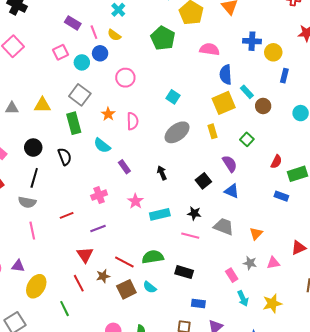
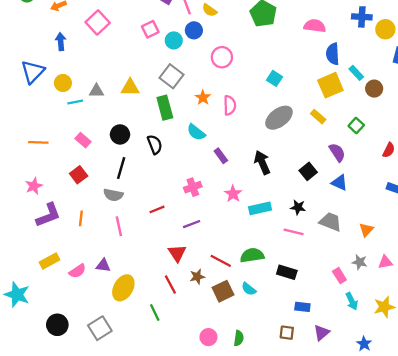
yellow rectangle: (212, 131) -> (318, 117), turned -32
black arrow: (162, 173) -> (262, 162), size x1.5

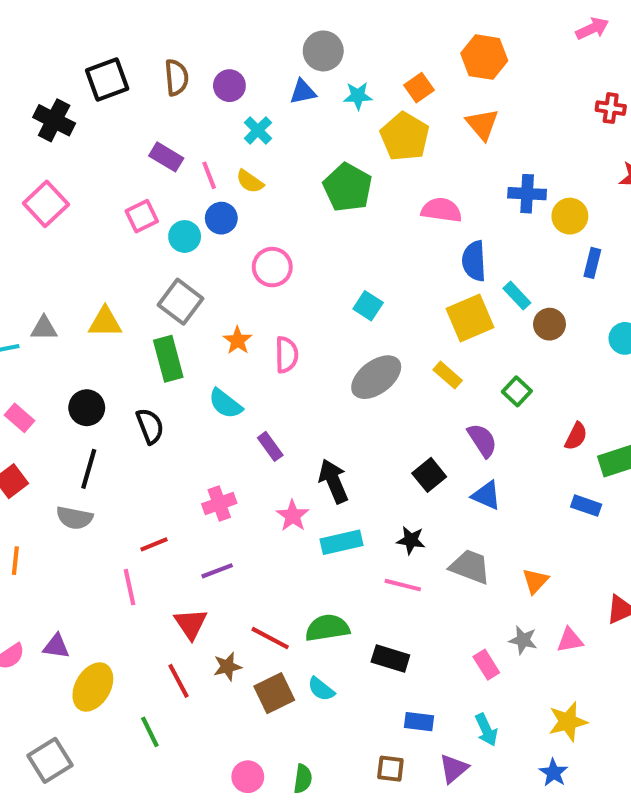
black arrow: (262, 162) -> (333, 481), moved
pink line: (119, 226) -> (130, 587), moved
cyan arrow: (352, 301) -> (486, 730), moved
blue star: (364, 344) -> (554, 773), moved

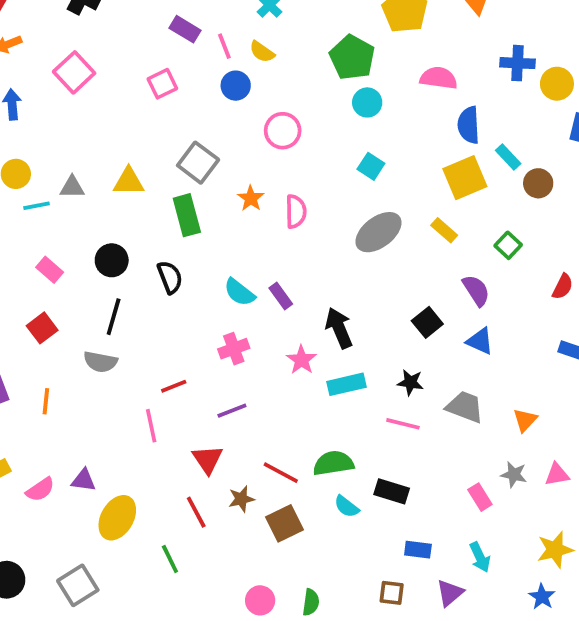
cyan circle: (185, 236) -> (367, 102), moved
cyan semicircle: (225, 404) -> (239, 292), moved
cyan semicircle: (321, 689) -> (347, 506), moved

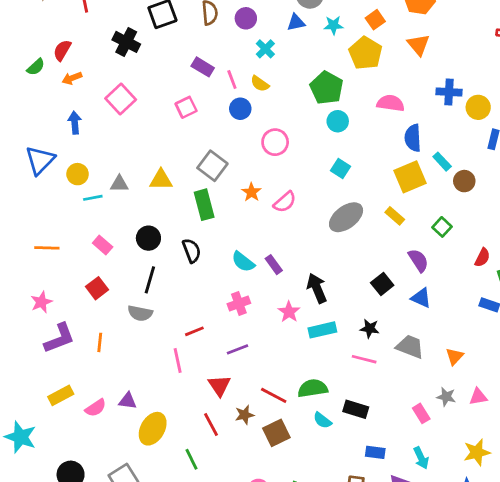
pink semicircle: (296, 211) -> (285, 202), turned 50

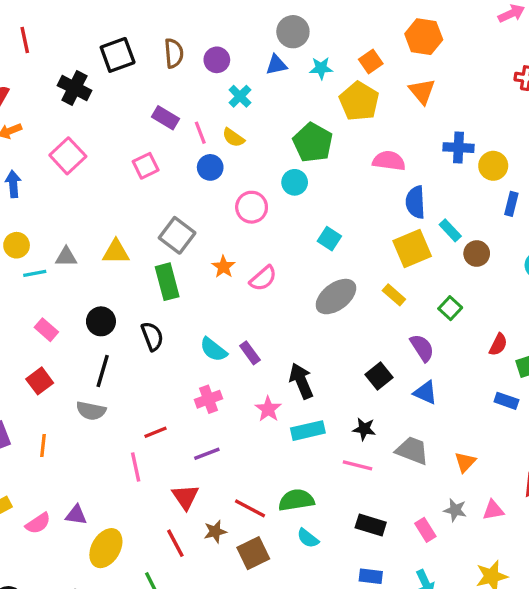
cyan circle: (338, 121) -> (295, 182), moved
black rectangle: (356, 409) -> (371, 525), moved

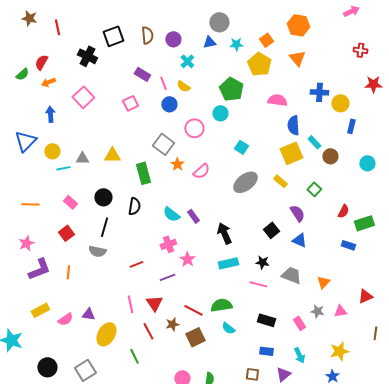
gray square: (177, 235) -> (163, 144), moved
black semicircle: (152, 336) -> (134, 206), turned 30
pink star: (268, 409) -> (187, 259), moved
pink line: (136, 467) -> (130, 304), moved

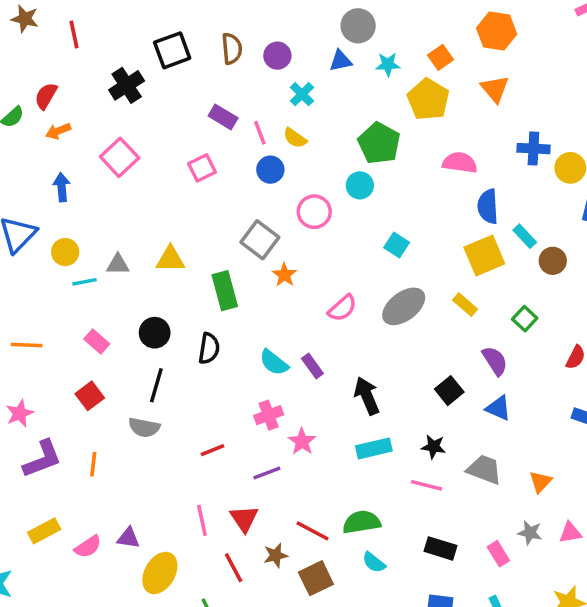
black cross: (87, 56) -> (127, 85), turned 30
pink semicircle: (201, 171) -> (342, 308), moved

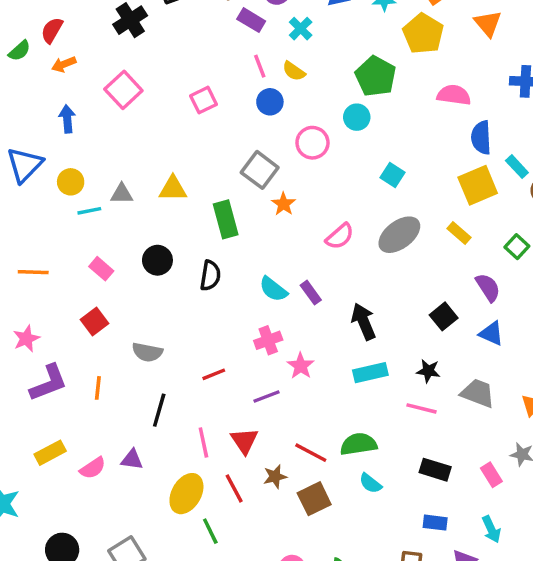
purple rectangle: (223, 117) -> (251, 20), moved
black line: (156, 385) -> (159, 410), moved
yellow ellipse: (160, 573) -> (186, 494), moved

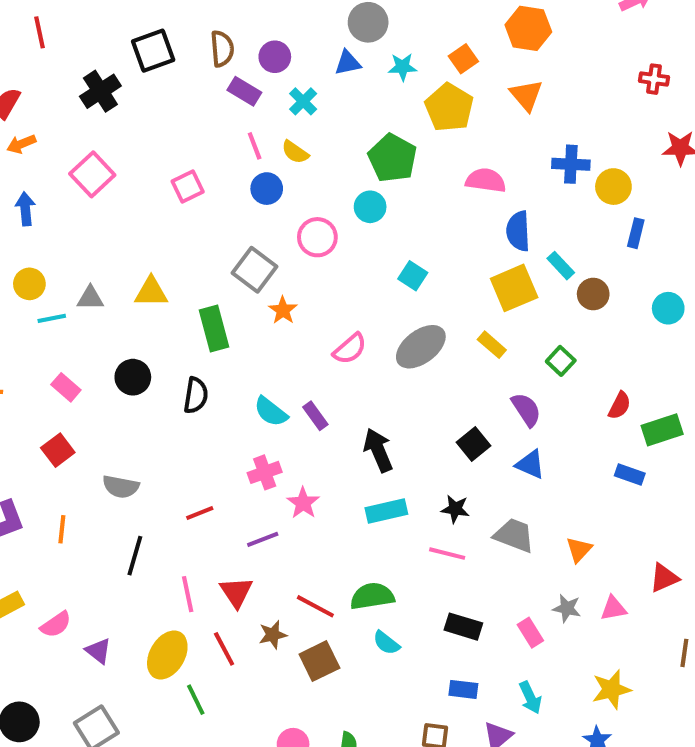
purple triangle: (132, 459) -> (98, 651), moved, turned 30

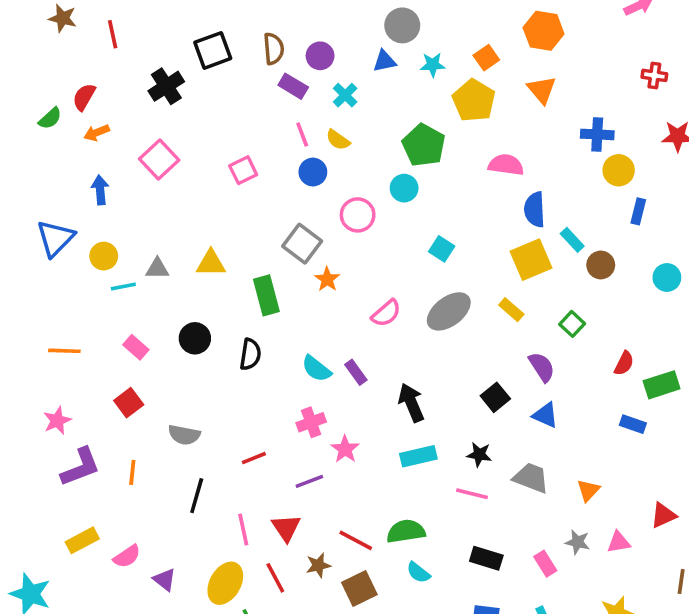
blue cross: (571, 164) -> (597, 134), moved

